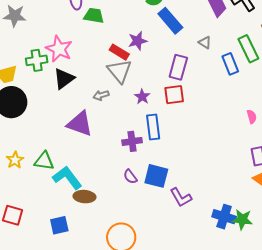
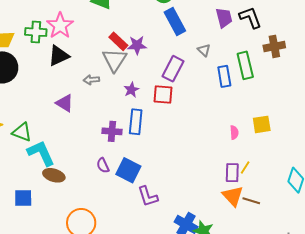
purple star: (138, 41) -> (137, 45), moved
purple triangle: (80, 124) -> (65, 103), size x0.7

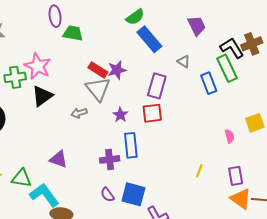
black L-shape: (250, 18) -> (232, 48), moved
purple triangle: (65, 103) -> (59, 159), moved
yellow line: (245, 167) -> (199, 171), moved

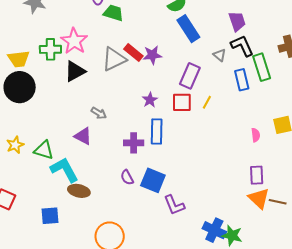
black L-shape: (232, 48) -> (242, 46), moved
gray triangle: (98, 89) -> (114, 59), moved, turned 36
gray arrow: (79, 113) -> (99, 113), moved, turned -140
yellow line: (199, 171) -> (207, 102), moved

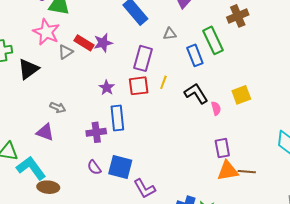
pink star: (74, 41) -> (46, 32), moved
black L-shape: (242, 46) -> (196, 93), moved
gray triangle: (219, 55) -> (170, 34), turned -40
gray triangle: (114, 59) -> (66, 52), size x0.6
orange triangle: (259, 198) -> (228, 171), turned -45

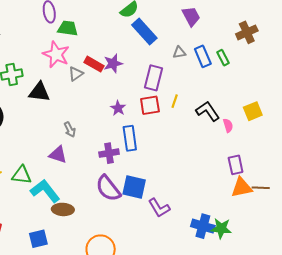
green rectangle: (213, 40) -> (223, 58), size x0.6
blue rectangle: (195, 55) -> (203, 56), moved
black triangle: (28, 69) -> (39, 92), turned 45
gray arrow: (58, 107) -> (70, 130), turned 42
purple semicircle: (94, 167) -> (108, 188), size x1.8

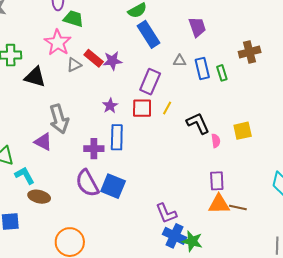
gray arrow: (70, 130) -> (59, 119), size x1.8
cyan L-shape: (45, 191) -> (25, 175), size x0.7
purple L-shape: (159, 208) -> (166, 213), moved

